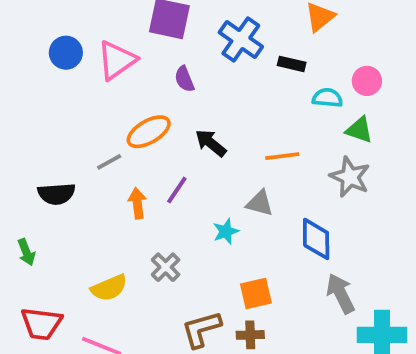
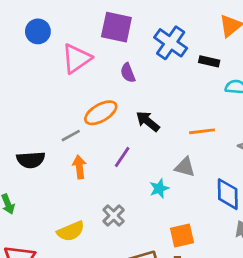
blue circle: (66, 53) -> (38, 31), moved
orange arrow: (137, 203) -> (79, 167), moved

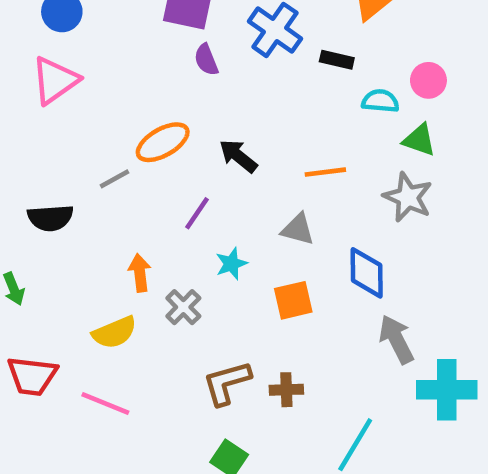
pink triangle: (76, 59) -> (55, 80), moved
purple semicircle: (128, 73) -> (206, 60), moved
orange arrow: (79, 167) -> (140, 273), moved
cyan star: (159, 188) -> (231, 264), moved
orange square: (182, 236) -> (293, 300), moved

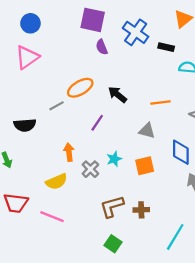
cyan star: (231, 264) -> (114, 159), moved

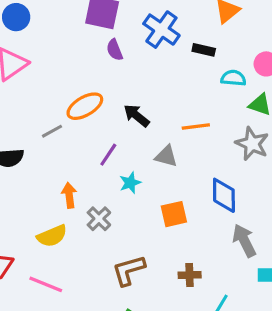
gray triangle: (147, 131) -> (166, 156), moved
cyan star: (114, 159) -> (130, 183), moved
brown cross: (141, 210) -> (190, 275), moved

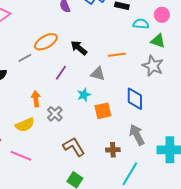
cyan star: (130, 183) -> (84, 95), moved
gray arrow: (244, 241) -> (137, 135), moved
brown L-shape: (129, 270) -> (74, 147), turned 75

